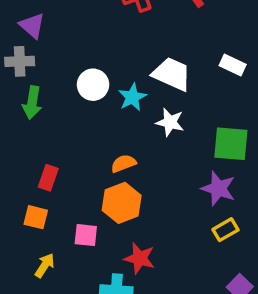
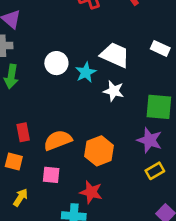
orange semicircle: (123, 163) -> (58, 140), moved, size x1.5
red rectangle: (48, 178) -> (23, 132), turned -30
orange hexagon: (122, 203) -> (99, 151), moved

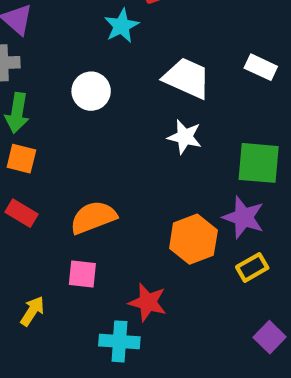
cyan star: (86, 72) -> (122, 26), moved
red rectangle: (23, 132) -> (21, 213), moved, turned -48
orange hexagon: (99, 151) -> (193, 239), moved
orange square: (14, 162) -> (21, 159), moved

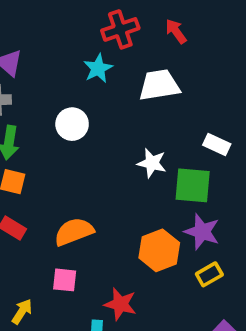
white rectangle: (261, 67) -> (217, 144), moved
white trapezoid: (187, 78) -> (159, 85), moved, turned -33
green square: (259, 163) -> (193, 185), moved

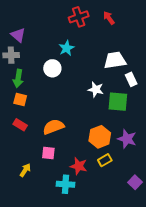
cyan star: (98, 68) -> (67, 48), moved
white trapezoid: (159, 85) -> (115, 60), moved
white rectangle: (217, 144) -> (131, 79), turned 40
purple star: (202, 232) -> (127, 139), moved
yellow rectangle: (209, 274) -> (105, 160), moved

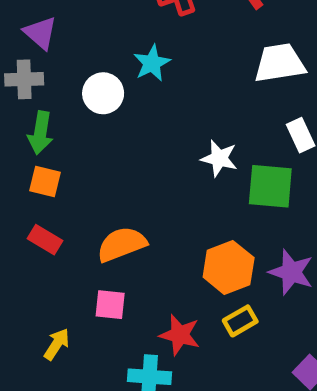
white trapezoid: (115, 60) -> (280, 63), moved
white circle: (52, 68) -> (103, 93), moved

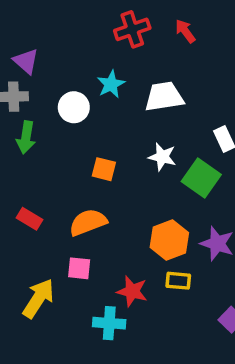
white trapezoid: (280, 63) -> (164, 97), moved
orange square: (45, 182) -> (104, 169), moved
green square: (270, 186) -> (201, 178), turned 30
yellow rectangle: (240, 321) -> (178, 281), turned 35
yellow arrow: (57, 344) -> (38, 298), size x1.6

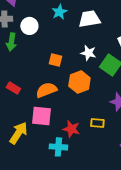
white circle: (74, 107) -> (29, 26), moved
orange hexagon: (169, 240) -> (79, 82), moved
pink square: (79, 268) -> (41, 116), size x1.5

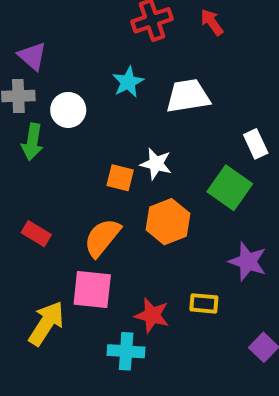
white star: (88, 53) -> (156, 164), moved
orange semicircle: (46, 90) -> (102, 238), turned -30

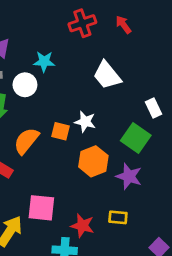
cyan star: (128, 82) -> (44, 62), moved, turned 30
white trapezoid: (188, 96) -> (107, 75), turned -120
orange semicircle: (102, 238) -> (26, 141), moved
purple star: (248, 262) -> (129, 176), moved

